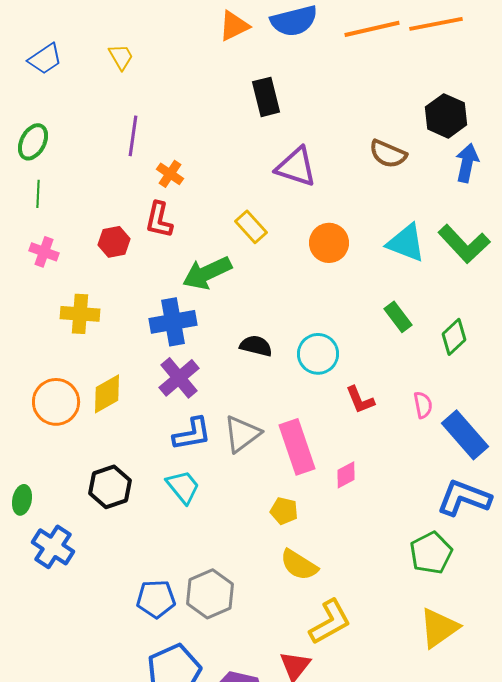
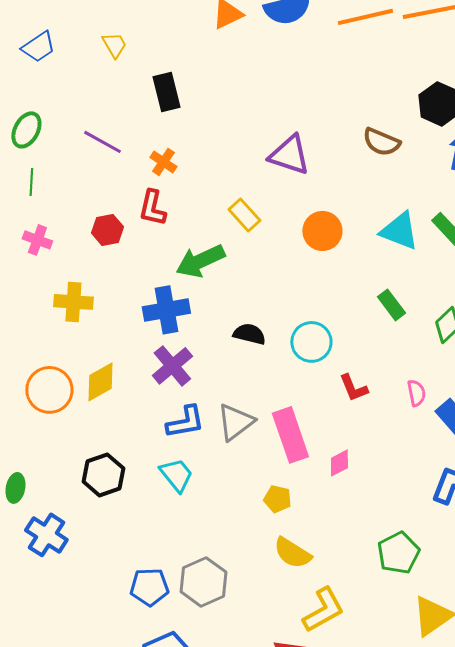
black rectangle: (266, 97) -> (166, 92), moved
purple line: (133, 136) -> (102, 142), moved, turned -69
green pentagon: (431, 553) -> (398, 553), moved

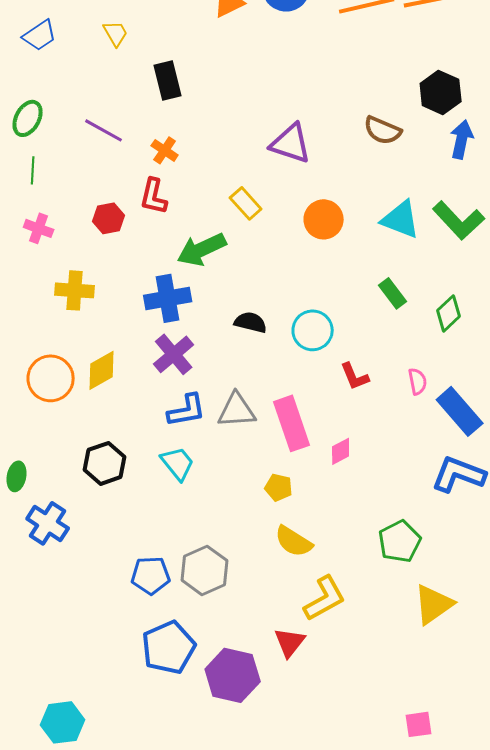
gray triangle: (235, 422) -> (237, 410), turned 33

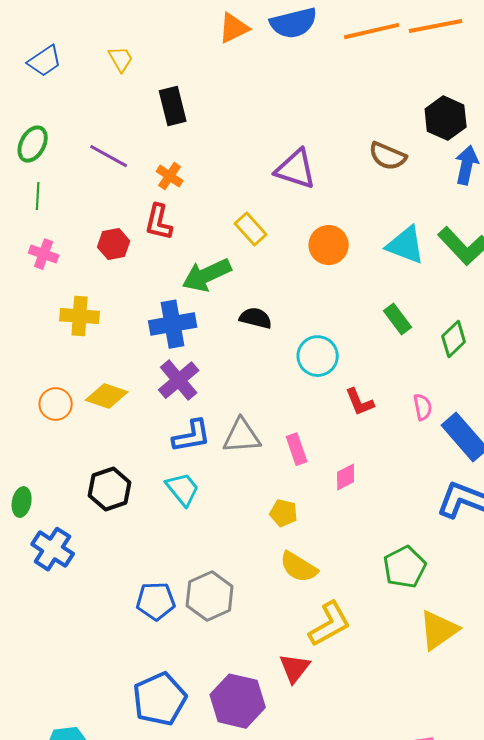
black semicircle: (251, 322) -> (256, 318), moved
yellow diamond: (102, 370) -> (107, 396), turned 48
orange circle: (51, 378) -> (56, 404), size x0.7
pink rectangle: (292, 423) -> (297, 449), size x0.6
blue pentagon: (169, 647) -> (160, 699), moved

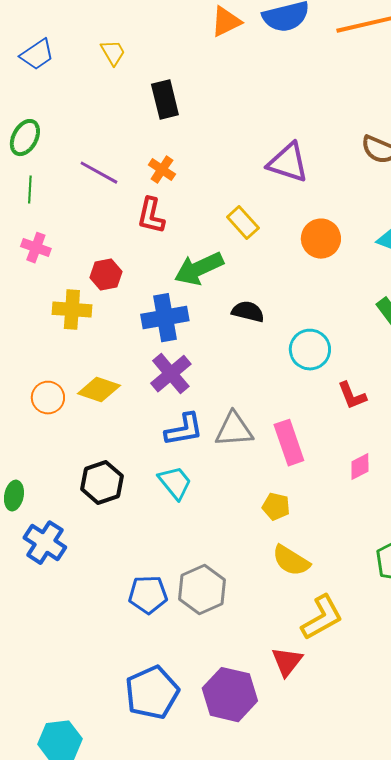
purple line: (109, 156) -> (99, 173), moved
red hexagon: (114, 244) -> (106, 275), moved
pink rectangle: (297, 449) -> (289, 443), size x1.4
pink diamond: (346, 477) -> (360, 467), moved

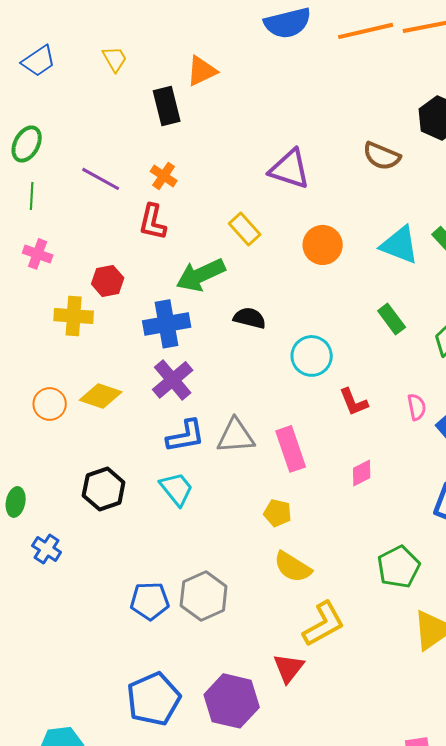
orange triangle: (226, 22) -> (202, 71), moved
blue cross: (45, 543) -> (47, 549), size x0.7

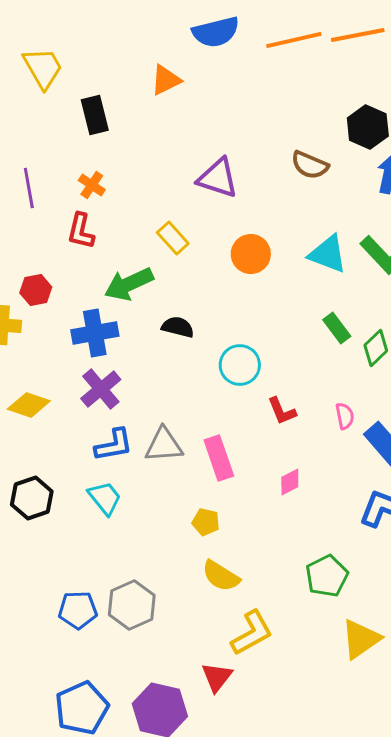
yellow trapezoid: (115, 59) -> (43, 68), size x1.6
orange triangle: (202, 71) -> (166, 80), moved
purple line: (101, 179) -> (29, 188), turned 51
green rectangle: (392, 319) -> (337, 328), moved

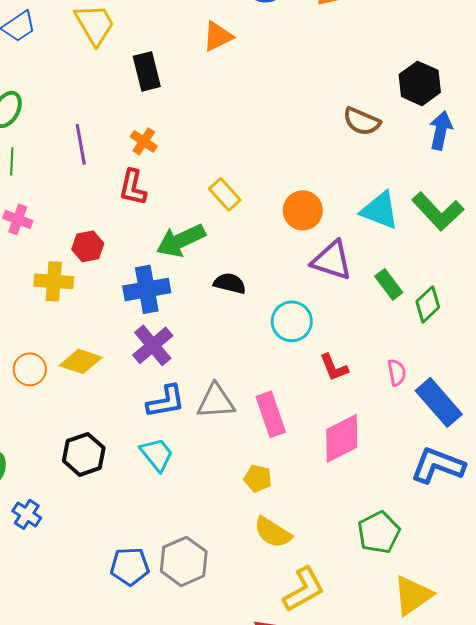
purple triangle: (218, 178) -> (332, 260), moved
pink diamond: (290, 482) -> (342, 438), size x1.8

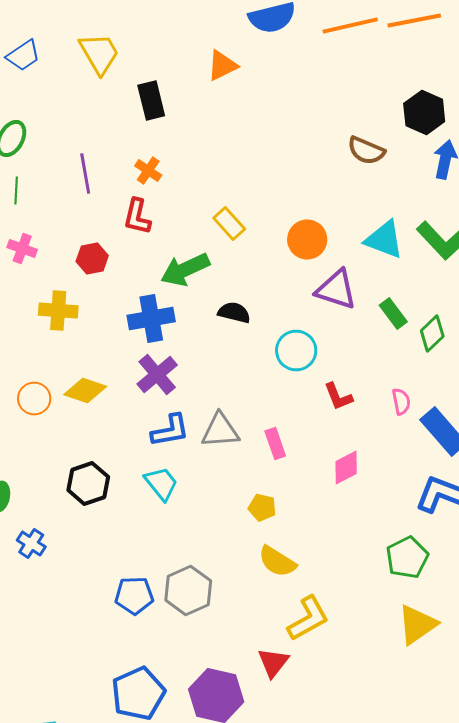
red hexagon: (88, 246) -> (92, 258), moved
pink rectangle: (271, 414) -> (275, 444), size x0.7
pink diamond: (342, 438) -> (346, 468), size x0.7
green pentagon: (379, 532) -> (407, 558), moved

